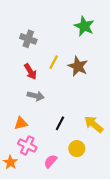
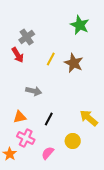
gray cross: (28, 39) -> (27, 37), turned 35
red arrow: (30, 72) -> (18, 55), moved
black line: (60, 123) -> (49, 119), moved

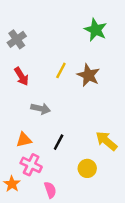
gray cross: (27, 37) -> (17, 39), moved
red arrow: (18, 55) -> (22, 76), moved
pink semicircle: (48, 153) -> (50, 190), moved, turned 120

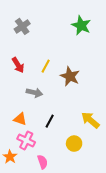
gray cross: (17, 39) -> (22, 26), moved
yellow line: (61, 70) -> (46, 66), moved
brown star: (88, 75) -> (70, 76), moved
orange triangle: (24, 140) -> (20, 119), turned 32

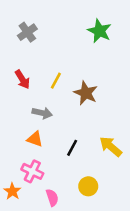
orange triangle: (20, 119) -> (35, 139), moved
black line: (50, 121) -> (72, 148), moved
yellow circle: (74, 144) -> (88, 186), moved

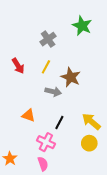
gray cross: (27, 32) -> (48, 39), moved
gray arrow: (42, 113) -> (53, 92), moved
pink cross: (32, 171) -> (46, 142), moved
yellow circle: (88, 186) -> (89, 143), moved

